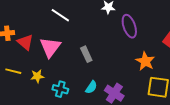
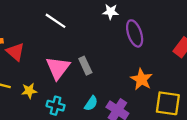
pink triangle: (50, 47) -> (58, 68), moved
orange star: (145, 61) -> (141, 79), moved

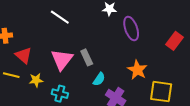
red triangle: (15, 52) -> (24, 55), moved
cyan semicircle: (91, 103) -> (99, 79), moved

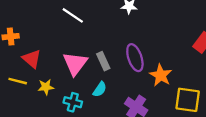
purple ellipse: (131, 29) -> (135, 58), moved
cyan semicircle: (99, 79) -> (100, 89), moved

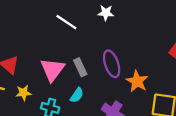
white line: (73, 15) -> (66, 22), moved

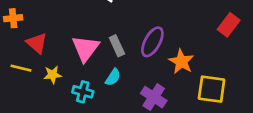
purple ellipse: (112, 64) -> (152, 42), turned 48

